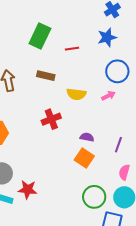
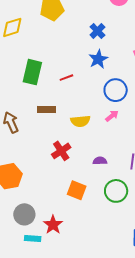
orange square: (84, 158) -> (77, 190), moved
red star: (28, 190) -> (53, 225), turned -30
green circle: (94, 197) -> (116, 191), moved

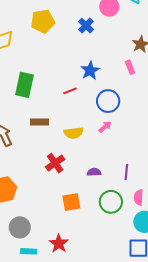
blue cross: (97, 31) -> (86, 26), moved
red line: (66, 78) -> (70, 91), moved
orange square: (77, 190) -> (71, 202), turned -30
red star: (53, 225) -> (59, 244), moved

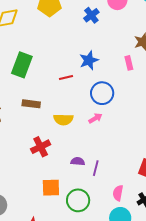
purple line: (126, 172) -> (96, 168), moved
green circle: (111, 202) -> (78, 200), moved

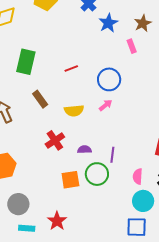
blue star: (89, 60) -> (108, 23), moved
brown rectangle: (31, 104) -> (40, 99), turned 54
purple semicircle: (78, 161) -> (84, 150), moved
green circle: (78, 200) -> (97, 174), moved

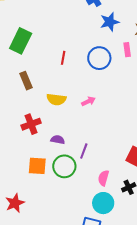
red line: (71, 69) -> (63, 58), turned -72
blue circle: (109, 79) -> (99, 58), moved

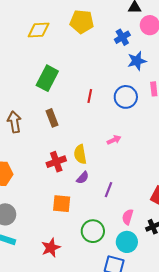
yellow semicircle: (56, 99) -> (80, 154), moved, turned 72
purple semicircle: (58, 140) -> (83, 178), turned 120
green circle: (64, 166) -> (93, 231), moved
red star: (15, 203) -> (51, 248), moved

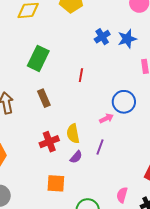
blue cross: (122, 37) -> (102, 37), moved
blue circle: (126, 97) -> (124, 102), moved
purple line: (109, 190) -> (100, 147), moved

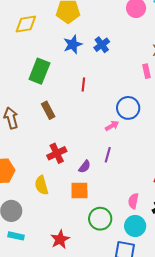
blue star: (127, 39) -> (73, 44), moved
yellow semicircle: (73, 134) -> (41, 185), moved
orange square: (56, 183) -> (79, 191), moved

